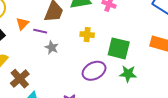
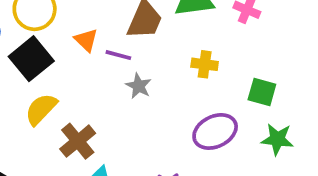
orange triangle: (22, 24) -> (86, 40), turned -32
green square: (119, 48) -> (262, 92), size x0.7

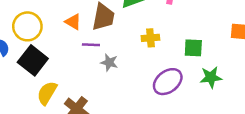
orange triangle: (86, 40) -> (73, 22), moved

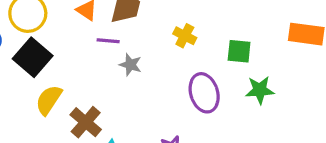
yellow cross: (150, 38) -> (185, 36), turned 30
purple ellipse: (168, 82) -> (204, 93), turned -72

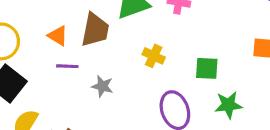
purple line: (108, 41) -> (67, 66), moved

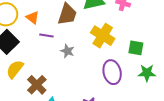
orange triangle: (58, 36) -> (33, 17), moved
yellow cross: (154, 56) -> (103, 36), size x1.6

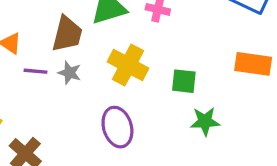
gray star: (67, 51) -> (69, 73), moved
purple ellipse: (112, 72) -> (117, 127), moved

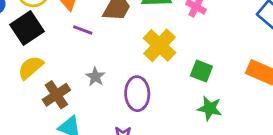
gray star: (69, 73) -> (95, 77), moved

